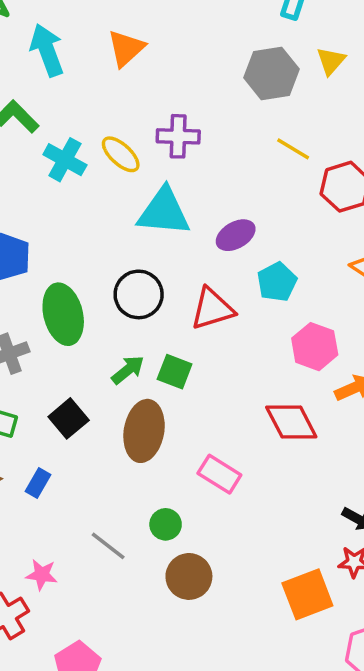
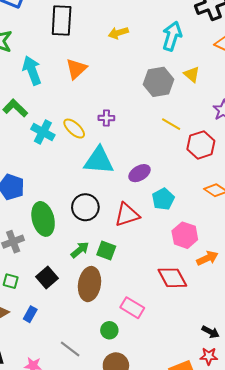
yellow triangle: (331, 61) -> (192, 74), turned -30
purple cross: (178, 136) -> (106, 118), size x0.7
green circle: (166, 524) -> (109, 330), moved

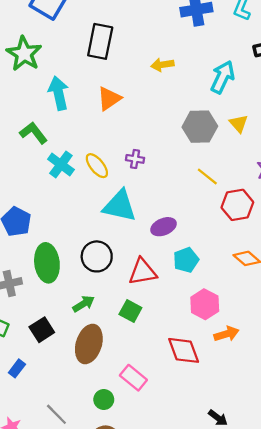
green square: (106, 250) -> (130, 311), moved

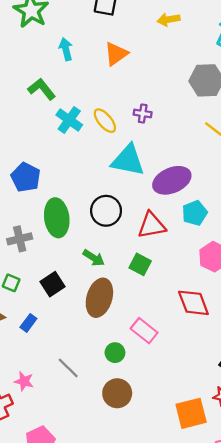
cyan arrow: (59, 93) -> (66, 49), size x0.7
purple ellipse: (164, 227) -> (172, 180), size x1.5
green arrow: (84, 304) -> (94, 258), turned 65

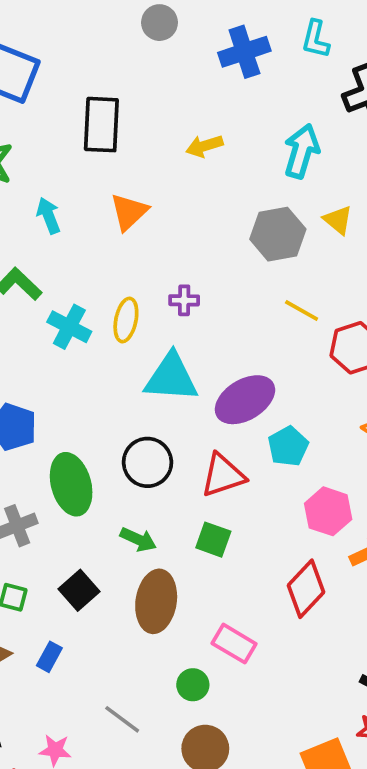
yellow ellipse: (105, 121) -> (126, 320), turned 60
red diamond: (193, 303) -> (306, 589), turned 72

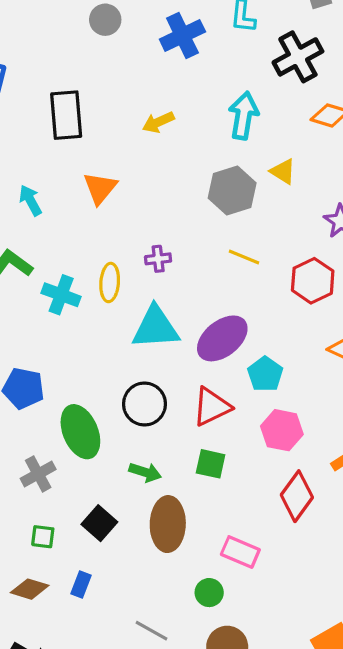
yellow line: (302, 311) -> (244, 257), moved
pink hexagon: (328, 511) -> (282, 430), moved

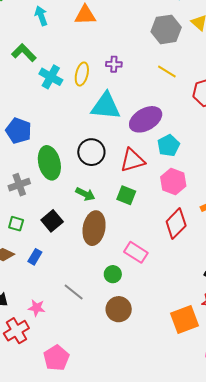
orange triangle: (100, 188) -> (85, 15), turned 40

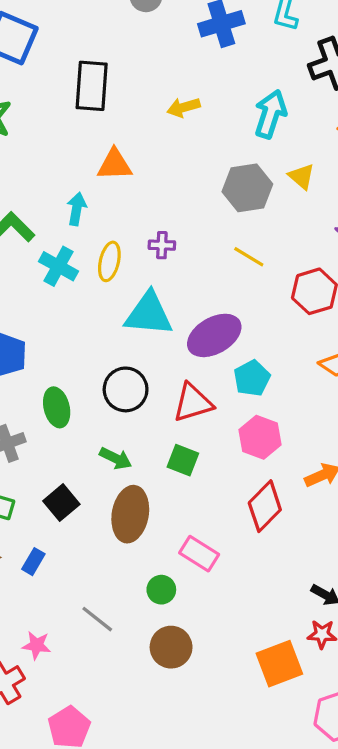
cyan arrow: (41, 16) -> (77, 209), moved, turned 30
green ellipse: (49, 163) -> (57, 407), size x0.7

